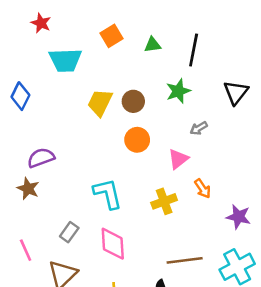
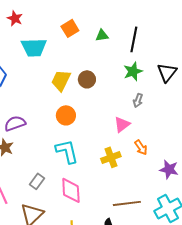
green star: (178, 91) -> (133, 71), moved
gray arrow: (199, 128) -> (138, 100), turned -40
orange circle: (137, 140) -> (66, 115), moved

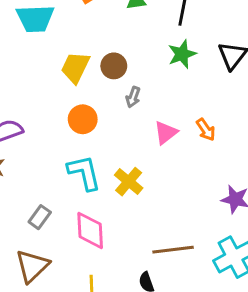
gray arrow: (138, 100) -> (133, 97), moved
orange arrow: (141, 147) -> (206, 130), moved
yellow cross: (111, 157) -> (129, 182), moved, turned -30

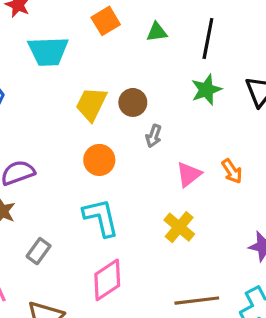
yellow cross: (129, 182) -> (179, 227), moved
gray rectangle: (40, 217) -> (39, 251), moved
pink diamond: (90, 230) -> (107, 280), turned 60

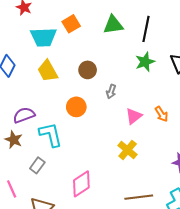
orange square: (106, 21) -> (71, 24), moved
green triangle: (157, 32) -> (113, 25), size x1.5
brown circle: (133, 102) -> (88, 70), moved
yellow trapezoid: (91, 104) -> (48, 71), moved, turned -55
cyan L-shape: (101, 218) -> (51, 135), moved

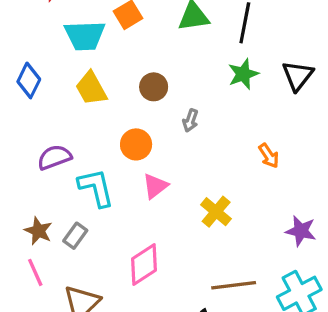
pink triangle: (134, 116) -> (155, 186), moved
brown star: (14, 140) -> (38, 231), moved

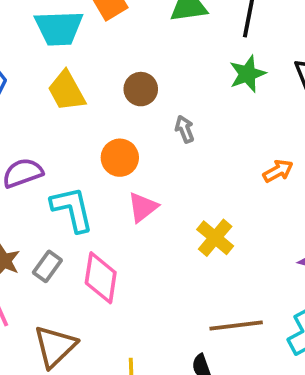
gray arrow: (190, 120) -> (185, 129), turned 140
orange arrow: (269, 156) -> (278, 171), turned -85
pink diamond: (144, 264) -> (101, 278), moved, turned -48

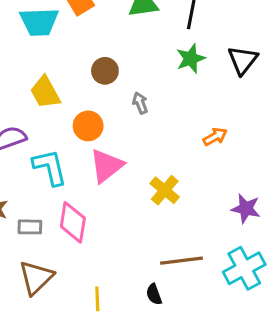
yellow trapezoid: (66, 91) -> (45, 92), moved
pink triangle: (143, 207) -> (106, 166), size x1.4
gray rectangle: (47, 266) -> (30, 227), moved, turned 55

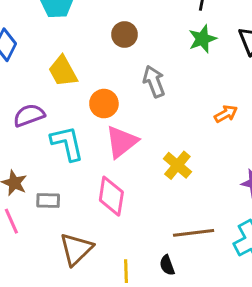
brown circle: (105, 71) -> (125, 34), moved
gray arrow: (140, 103) -> (154, 82), size x1.5
pink diamond: (73, 222) -> (111, 196), moved
brown triangle: (36, 277) -> (76, 249), moved
yellow line: (97, 299) -> (126, 271), moved

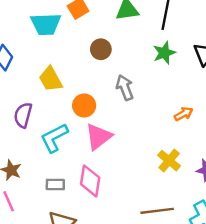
purple semicircle: (29, 115) -> (23, 115), turned -55
cyan L-shape: (67, 143) -> (54, 138), turned -104
yellow cross: (177, 165) -> (169, 161), moved
gray rectangle: (48, 201) -> (55, 184), moved

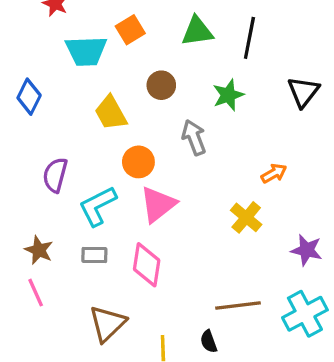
green star: (164, 53) -> (228, 95), moved
yellow trapezoid: (51, 79) -> (111, 113), moved
yellow cross: (169, 161) -> (246, 217), moved
gray rectangle: (55, 184) -> (94, 255), moved

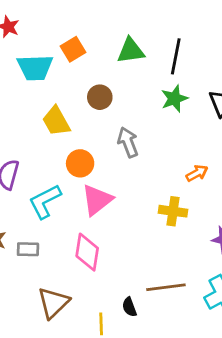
green star: (228, 95) -> (174, 99), moved
yellow cross: (246, 217) -> (173, 211), turned -32
gray rectangle: (94, 255) -> (28, 249), moved
black semicircle: (209, 341) -> (129, 307), moved

